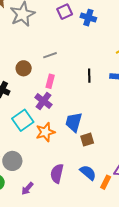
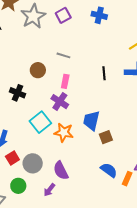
purple square: (65, 12) -> (63, 15), moved
gray line: (50, 55) -> (63, 55), turned 40
orange star: (45, 132) -> (64, 132), turned 30
purple semicircle: (57, 174) -> (61, 171), moved, turned -36

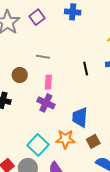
cyan square: (40, 122) -> (38, 145), moved
orange star: (64, 132) -> (65, 139), moved
brown square: (106, 137) -> (93, 141), moved

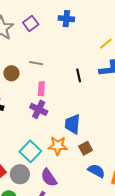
brown circle: (20, 75) -> (11, 73), moved

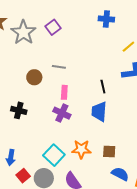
blue cross: (66, 19) -> (106, 19), moved
black line: (79, 75) -> (103, 87), moved
blue trapezoid: (72, 124) -> (99, 112), moved
brown square: (86, 148) -> (109, 151), turned 32

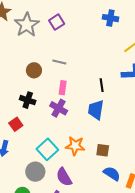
black cross: (19, 110) -> (28, 100), moved
red square: (23, 176) -> (16, 124), moved

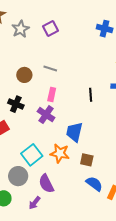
gray star: (27, 25) -> (21, 29), size x0.7
blue trapezoid: (96, 110) -> (74, 132), moved

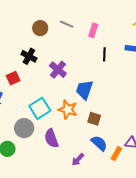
pink rectangle: (52, 94) -> (93, 30), moved
purple arrow: (35, 203) -> (78, 160), moved

